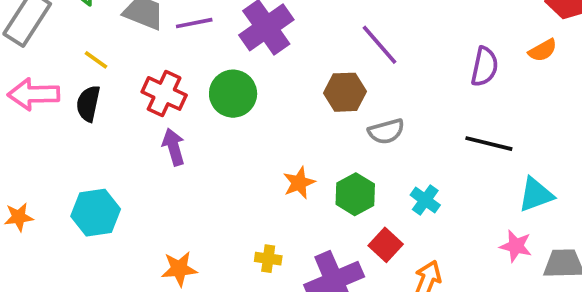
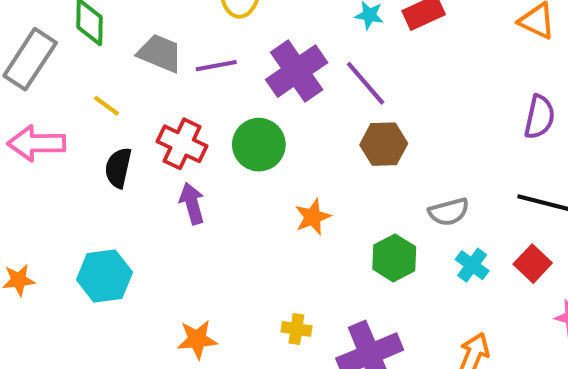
purple line: (379, 45) -> (366, 83), moved
black semicircle: (88, 104) -> (118, 168), moved
gray semicircle: (386, 131) -> (449, 212), moved
orange star: (299, 183) -> (313, 217), moved
red square: (386, 245) -> (533, 264), moved

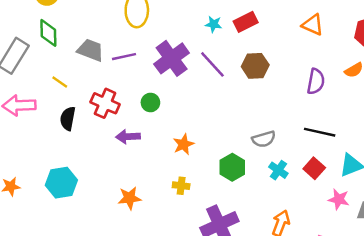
brown hexagon: (384, 144) -> (255, 66), moved
green circle: (259, 145) -> (150, 103), size x0.6
purple arrow: (192, 203) -> (128, 137), moved, turned -75
yellow cross: (296, 329) -> (181, 186), moved
orange star: (197, 339) -> (129, 198), moved

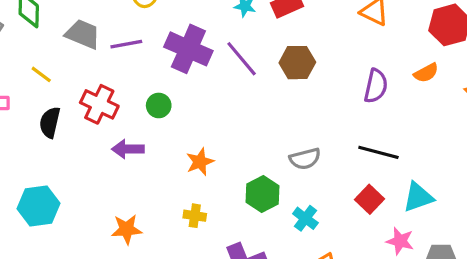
purple cross: (172, 58) -> (188, 49), turned -32
cyan cross: (278, 170) -> (305, 218), moved

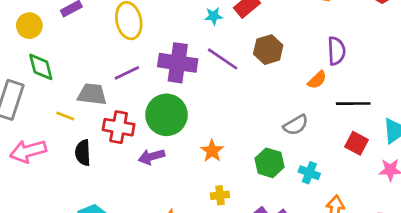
gray trapezoid: (83, 34) -> (92, 94), moved
orange semicircle: (426, 73) -> (317, 80), moved
green circle: (159, 105) -> (166, 115), size x2.0

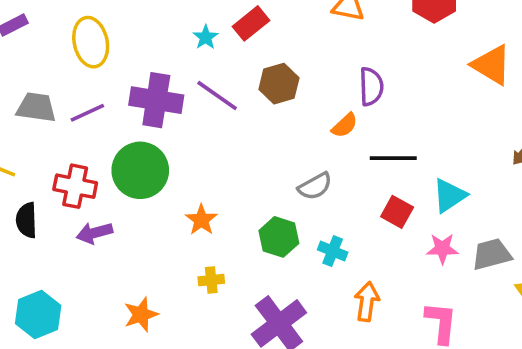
cyan star: (214, 16) -> (206, 37), turned -30
gray trapezoid: (92, 94) -> (36, 107), moved
purple arrow: (151, 157) -> (94, 233), moved

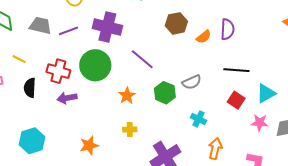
purple line: (217, 96) -> (142, 59), moved
orange semicircle: (345, 125) -> (204, 37), moved
green hexagon: (279, 237) -> (165, 93), moved

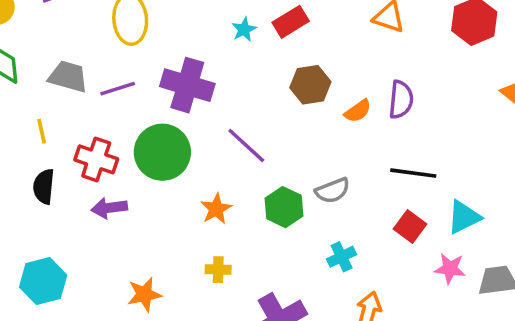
yellow line: (19, 59) -> (42, 131), moved, turned 48
cyan cross: (199, 119) -> (342, 257), turned 35

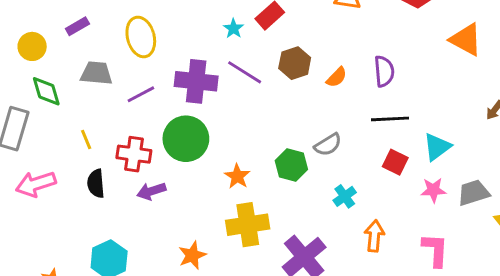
gray trapezoid: (68, 77) -> (96, 73), moved
purple semicircle: (401, 100) -> (384, 71), moved
purple line: (246, 145) -> (245, 72), moved
yellow cross: (218, 270) -> (248, 225), size x2.0

